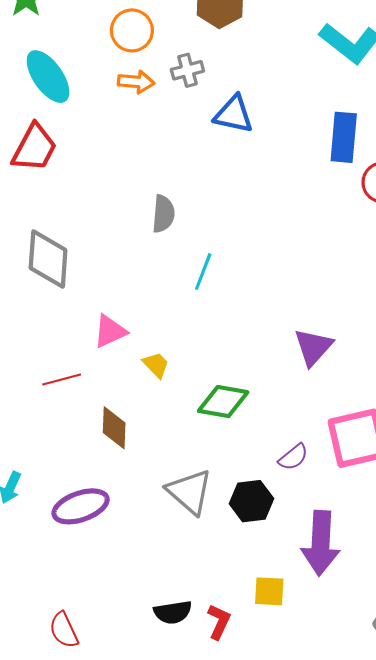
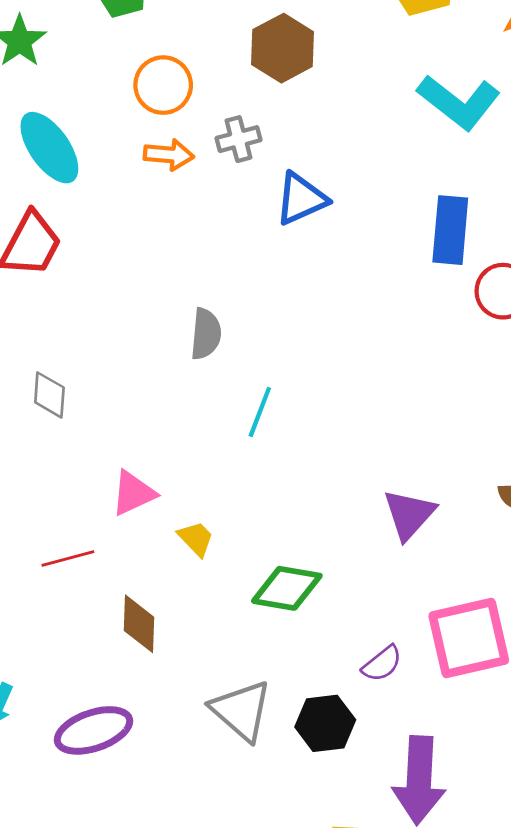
blue triangle: (234, 114) -> (301, 199), turned -36
gray diamond: (48, 259) -> (49, 395), size x0.6

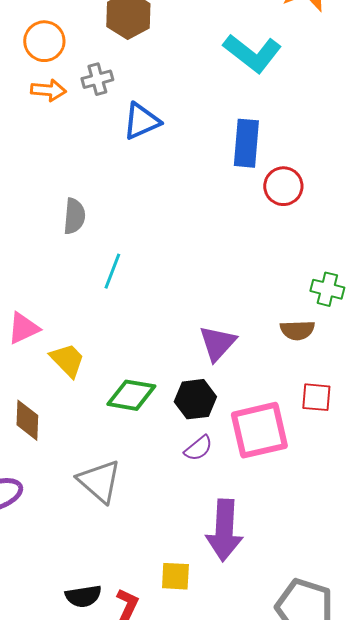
yellow trapezoid: (196, 539) -> (67, 360), size x1.4
black hexagon: (325, 723) -> (195, 399), moved

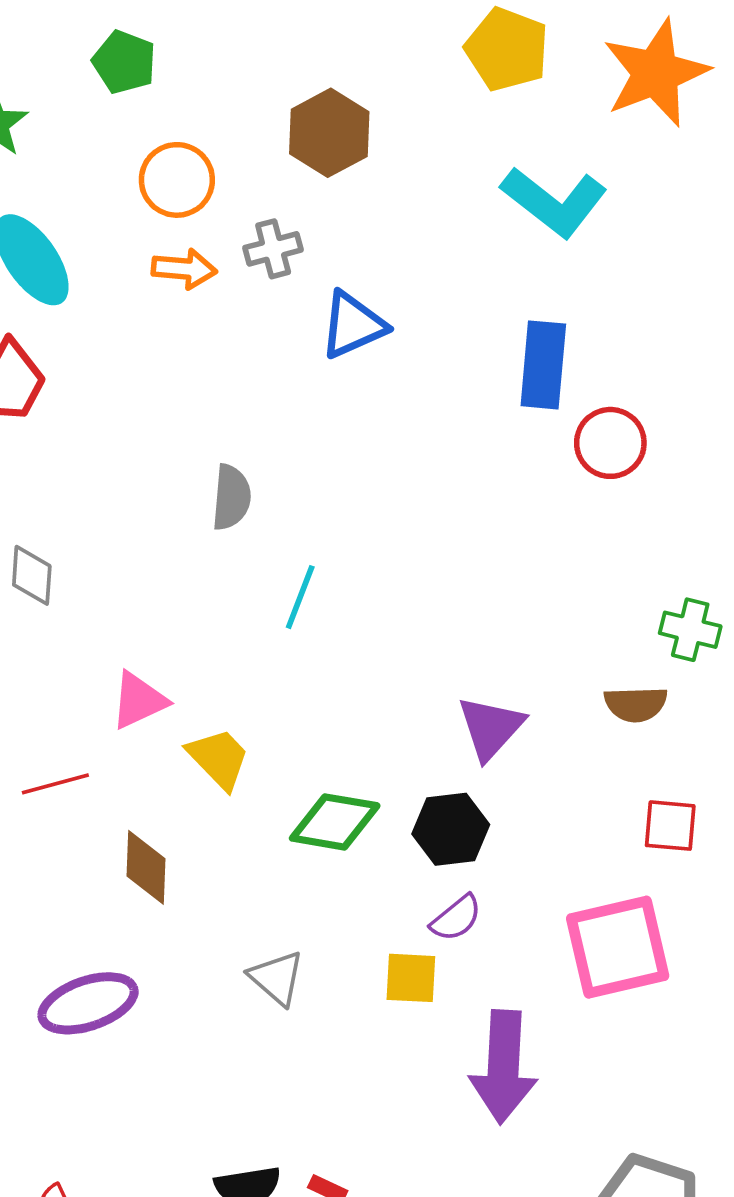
pink square: (259, 430) -> (618, 947), moved
gray triangle: (99, 481) -> (277, 978), size x0.7
yellow square: (175, 576) -> (411, 978), moved

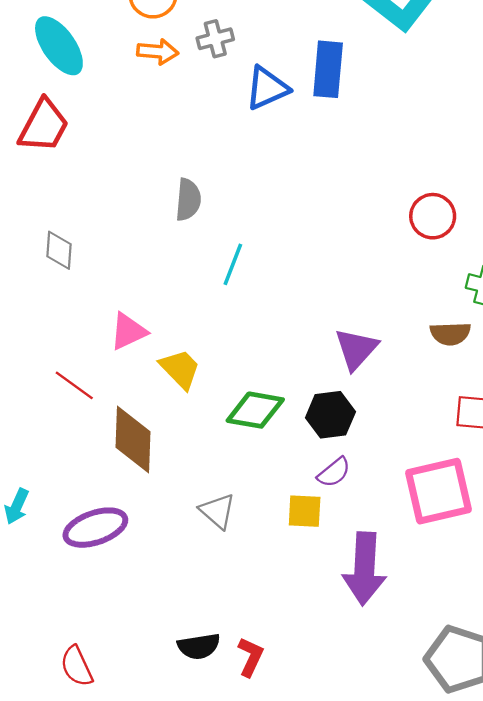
blue rectangle: (543, 365) -> (328, 69), moved
red circle: (610, 443) -> (433, 216), moved
red line: (55, 784) -> (74, 385), turned 51
brown diamond: (146, 867) -> (133, 439), size x1.4

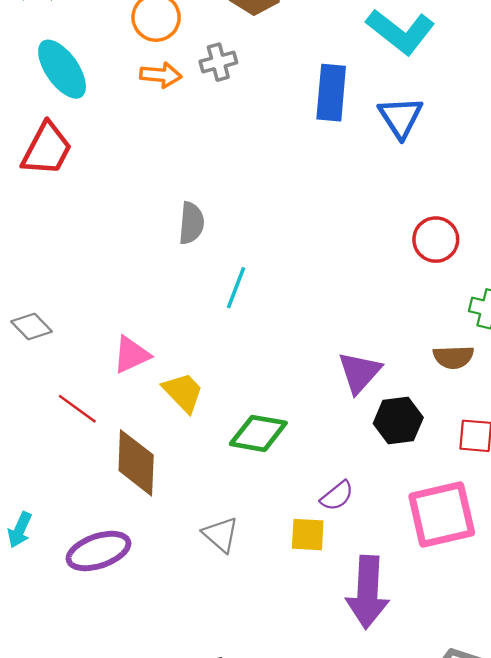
blue triangle: (267, 88) -> (401, 117), moved, turned -39
gray diamond: (59, 250) -> (31, 327), moved, turned -48
black hexagon: (330, 415) -> (398, 421), moved

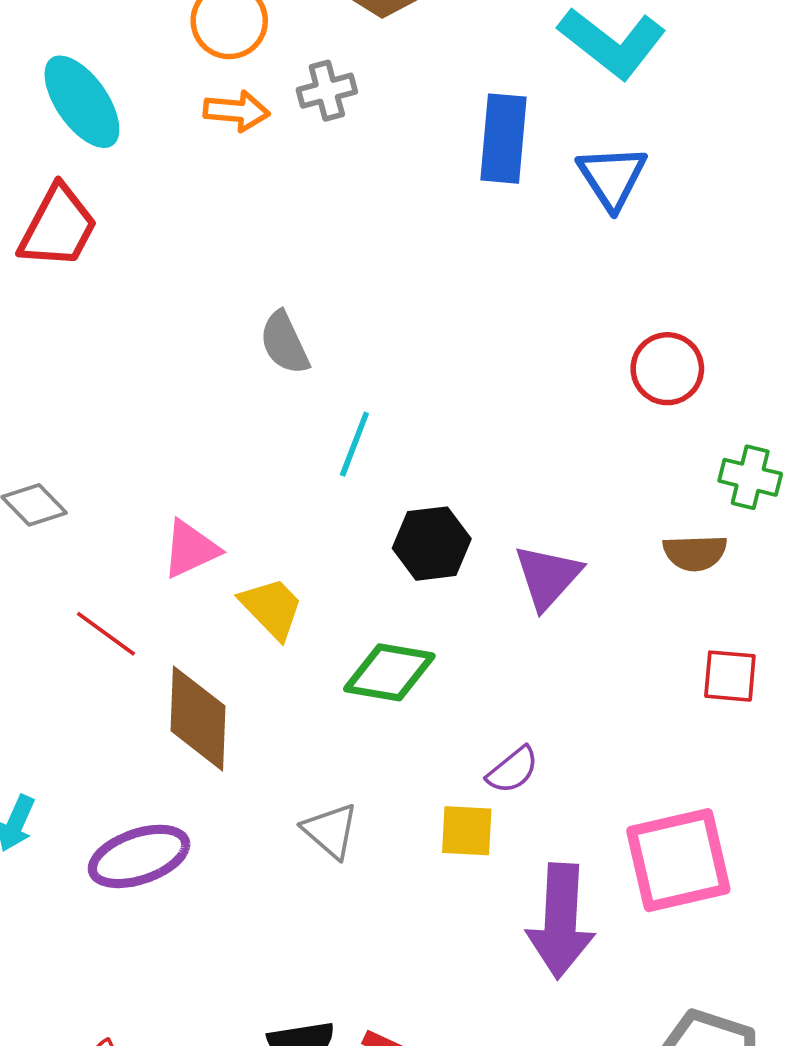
gray semicircle: (191, 223) -> (284, 343), turned 150
black hexagon: (398, 421) -> (432, 544), moved
pink square: (442, 515) -> (678, 860), moved

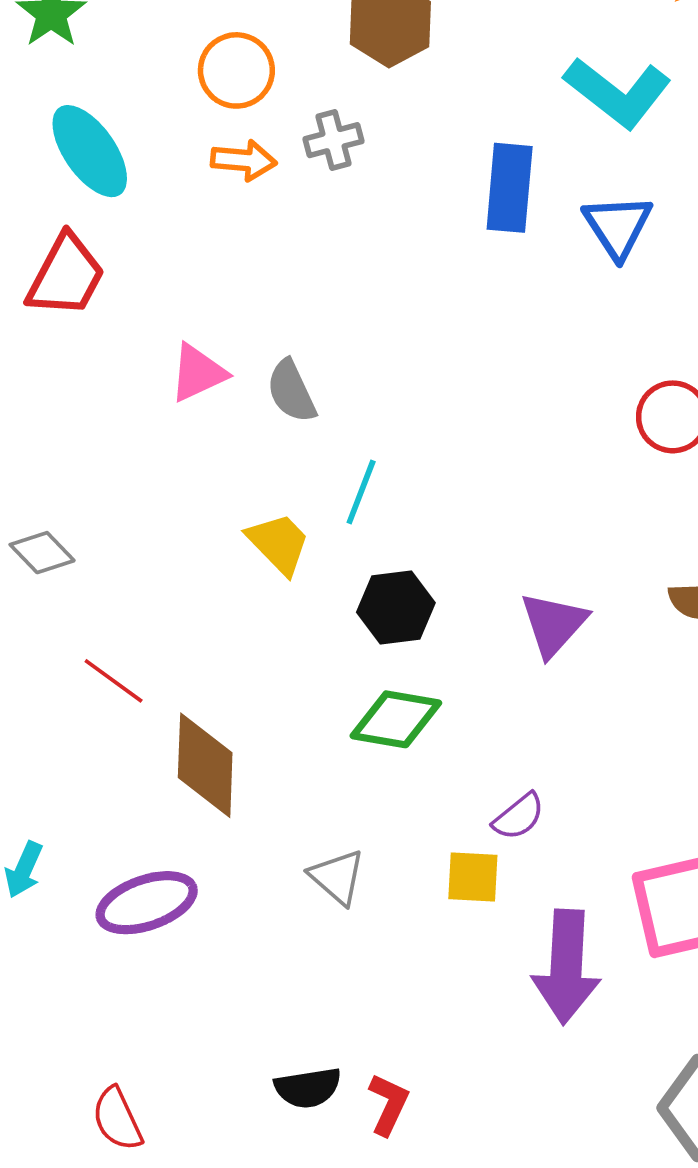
black hexagon: (432, 544) -> (396, 608), moved
pink triangle: (191, 549) -> (198, 373), moved
yellow trapezoid: (272, 608) -> (279, 543), moved

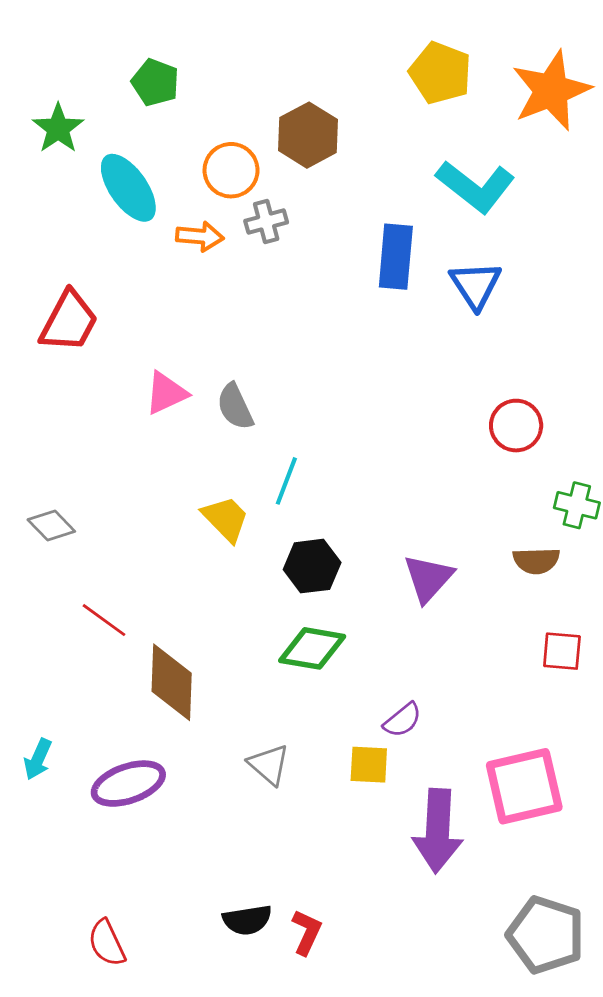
orange circle: (236, 70) -> (231, 170), moved
cyan ellipse: (90, 151) -> (128, 188), moved

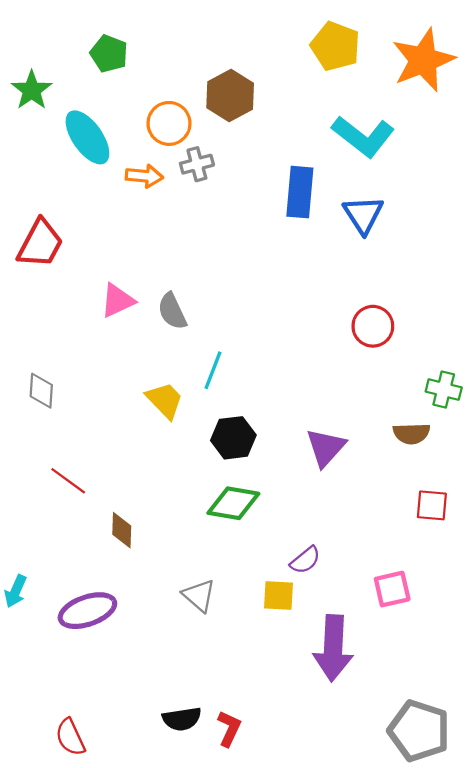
red circle: (516, 426) -> (373, 326), moved
gray diamond: (51, 526) -> (41, 391), moved, turned 48
brown diamond: (172, 682) -> (122, 530), size x0.6
pink square: (524, 786) -> (392, 589), moved, size x0.6

